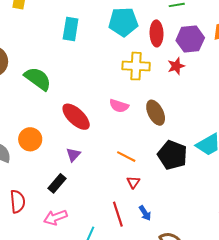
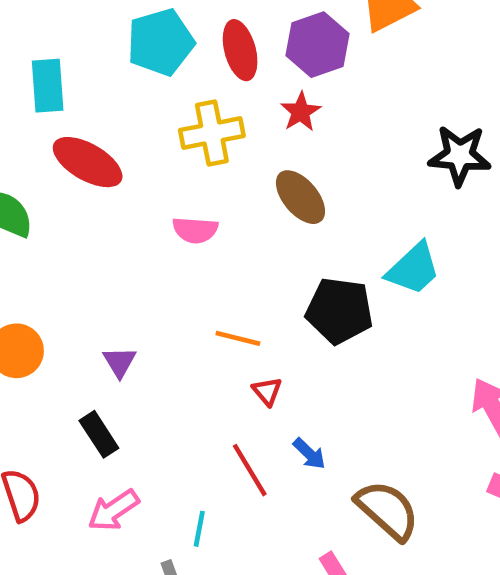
brown ellipse: (156, 113) -> (300, 197), moved
red ellipse: (76, 117) -> (88, 162), moved
black rectangle: (57, 183) -> (99, 434), turned -60

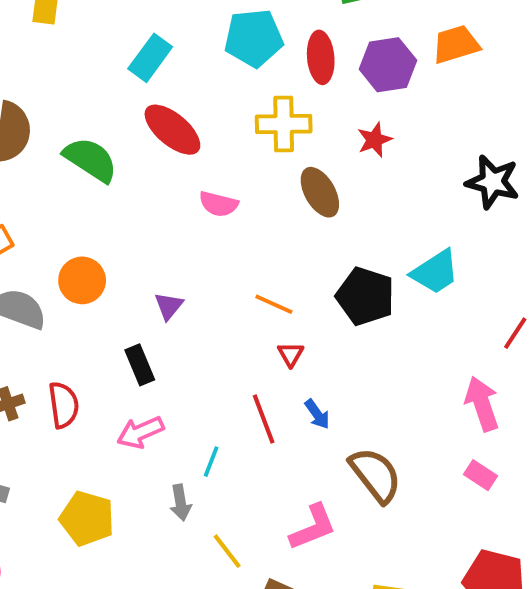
cyan rectangle: (48, 86) -> (150, 58), turned 30
red star: (301, 112) -> (375, 140), moved
brown ellipse: (300, 197) -> (320, 192), moved
pink semicircle: (195, 230) -> (219, 204), moved

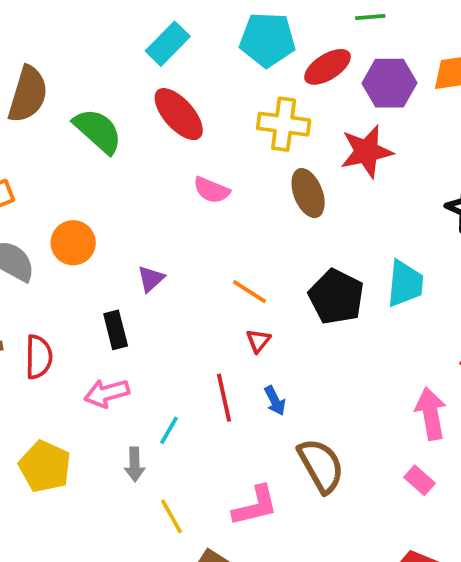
red ellipse: (321, 57) -> (328, 67), turned 54
red star: (375, 140) -> (366, 152), size x1.6
cyan trapezoid: (435, 272) -> (405, 284), turned -60

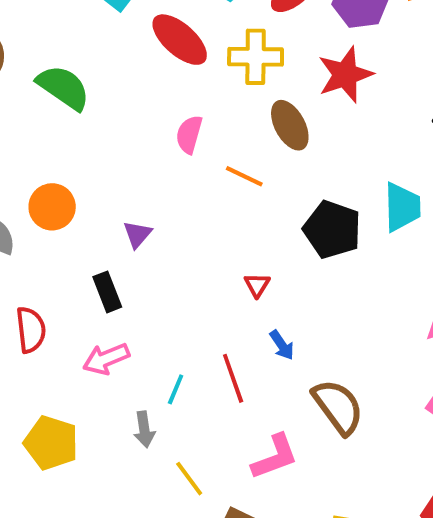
red ellipse: (179, 114) -> (180, 40), moved
pink semicircle: (212, 190) -> (189, 134), turned 90
orange line: (250, 292) -> (244, 176), moved
red line: (224, 398) -> (233, 378), moved

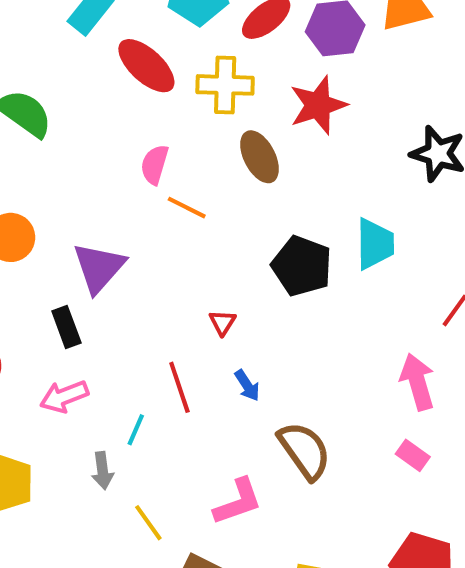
orange line: (244, 176) -> (187, 208), moved
purple triangle: (137, 234) -> (99, 268), size x1.8
red line: (233, 378) -> (179, 387), moved

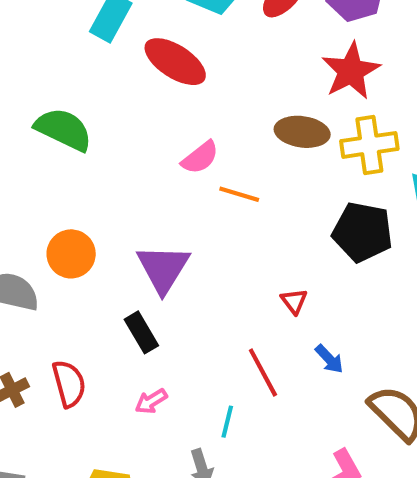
yellow cross: (225, 85) -> (369, 145), moved
brown ellipse: (259, 157) -> (302, 132), turned -45
pink semicircle: (155, 165) -> (200, 157), turned -135
pink arrow: (64, 397) -> (151, 401), size x0.7

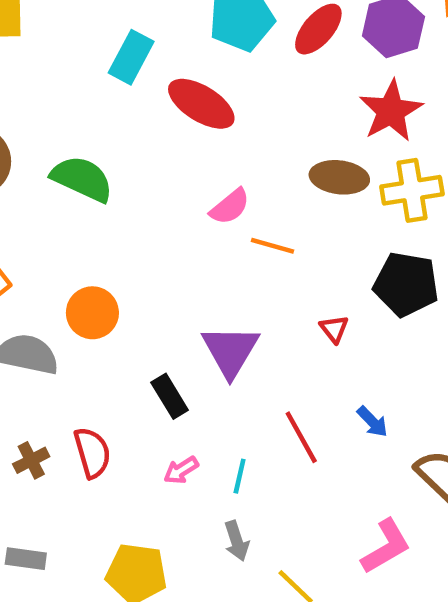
purple triangle: (163, 268) -> (230, 351), moved
red triangle: (294, 301) -> (334, 329), moved
cyan line: (227, 422) -> (240, 476), moved

